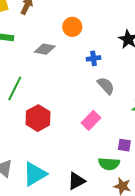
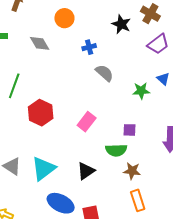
gray diamond: (45, 49) -> (40, 43), turned 55
pink rectangle: (91, 120) -> (87, 122), moved

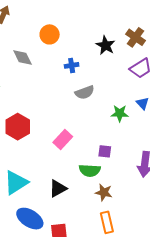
gray semicircle: (104, 73) -> (85, 92), turned 114

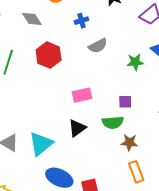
red hexagon: (18, 127) -> (49, 55), moved
pink rectangle: (63, 139) -> (82, 95), turned 42
black triangle: (58, 188) -> (77, 128), moved

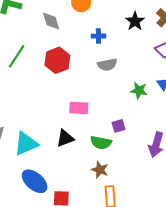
purple square: (125, 102) -> (119, 126), turned -32
brown star: (129, 142) -> (100, 170), moved

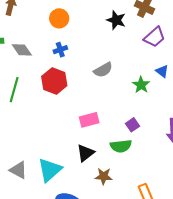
gray diamond: (51, 21) -> (22, 50), moved
blue cross: (98, 36) -> (60, 50), moved
green star: (139, 91) -> (141, 85), turned -30
brown star: (100, 170) -> (104, 176), moved

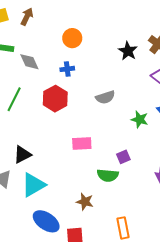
green star: (141, 85) -> (140, 119), turned -30
black triangle: (85, 153) -> (22, 155), moved

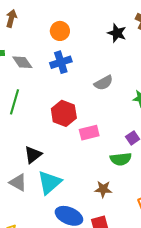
blue cross: (67, 69) -> (61, 62), size x1.5
red hexagon: (55, 99) -> (64, 113), moved

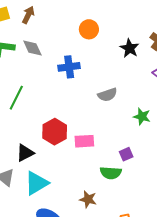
orange circle: (60, 31) -> (89, 29), moved
gray diamond: (22, 62) -> (32, 48), moved
red hexagon: (64, 113) -> (55, 132), moved

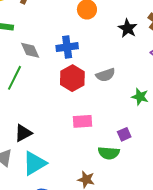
gray diamond: (32, 48) -> (30, 50), moved
red hexagon: (55, 132) -> (72, 78), moved

